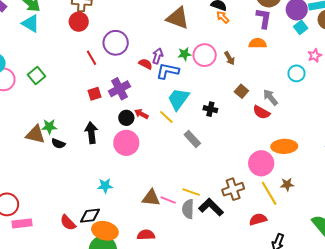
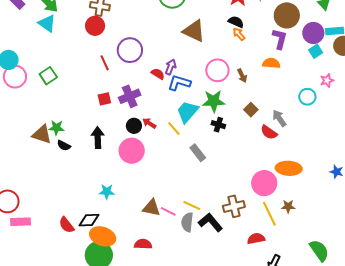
green star: (185, 54) -> (214, 101), moved, size x1.6

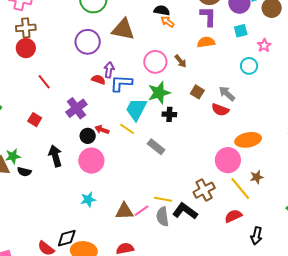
purple circle: (130, 50) -> (88, 42), moved
cyan square: (316, 51) -> (241, 31), moved, turned 32
red square: (104, 99) -> (35, 120), moved, turned -32
cyan star: (107, 192) -> (88, 199), moved
pink line: (168, 211) -> (141, 211), turned -49

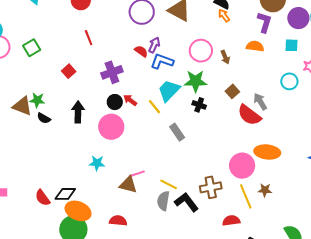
red semicircle: (220, 110) -> (249, 115), size x1.4
pink line: (141, 211) -> (137, 174), moved

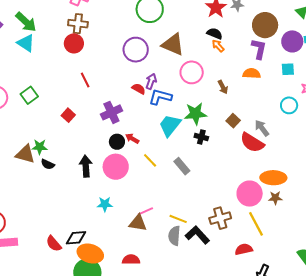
pink circle: (201, 51) -> (192, 72), moved
yellow line: (155, 107) -> (150, 160), moved
black arrow: (78, 112) -> (86, 166), moved
brown star: (265, 190) -> (275, 198), moved

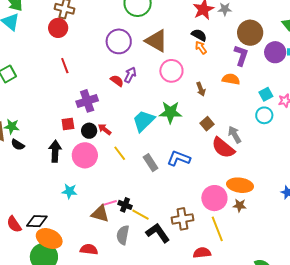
cyan square: (288, 69) -> (266, 94), moved, turned -32
blue L-shape: (160, 97) -> (179, 158), moved
red square: (68, 115) -> (68, 124), moved, turned 32
black cross: (201, 137) -> (125, 205), moved
gray semicircle: (174, 236) -> (123, 235), moved

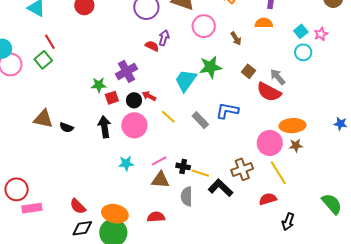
red line: (65, 66) -> (50, 42), moved
green star: (12, 126) -> (99, 85), moved
pink line: (109, 203) -> (159, 161), moved
black diamond: (37, 221) -> (82, 228), moved

